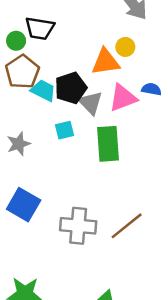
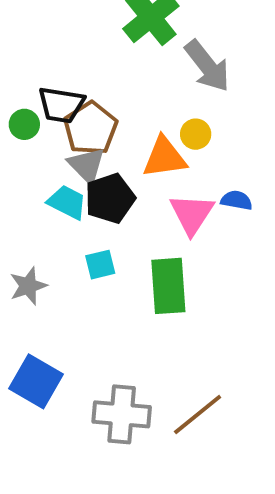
brown pentagon: (22, 72) -> (91, 128), moved
pink triangle: (123, 98) -> (192, 214), turned -36
gray triangle: (91, 103) -> (87, 165), moved

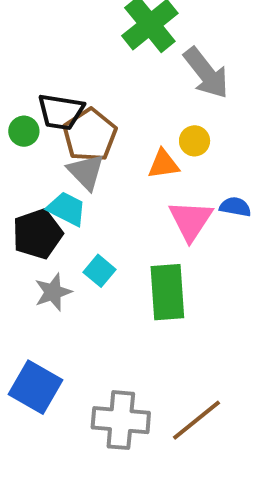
orange triangle: (164, 157) -> (163, 164), size x0.7
black pentagon: (110, 198) -> (37, 234), moved
cyan square: (100, 265) -> (100, 271), turned -36
gray star: (28, 286) -> (53, 292), moved

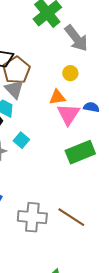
orange triangle: (163, 164) -> (57, 97), moved
green rectangle: (167, 292) -> (80, 152), moved, turned 72
brown line: (196, 420) -> (71, 217), turned 72

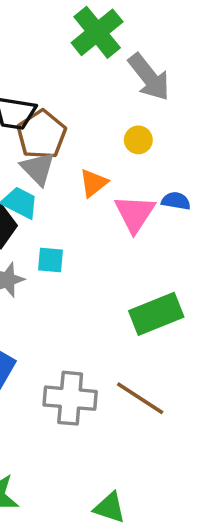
orange triangle: (57, 97) -> (93, 183), moved, turned -30
cyan square: (21, 140) -> (50, 260), turned -35
green rectangle: (80, 152) -> (156, 314), moved

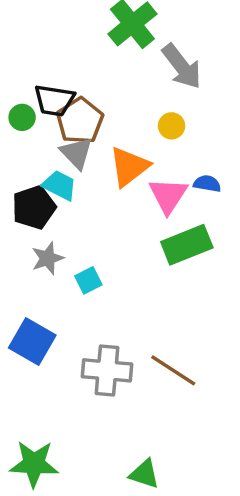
orange triangle: (93, 183) -> (129, 167), size x1.5
cyan square: (50, 260) -> (88, 280), moved, turned -32
green rectangle: (156, 314) -> (187, 245), moved

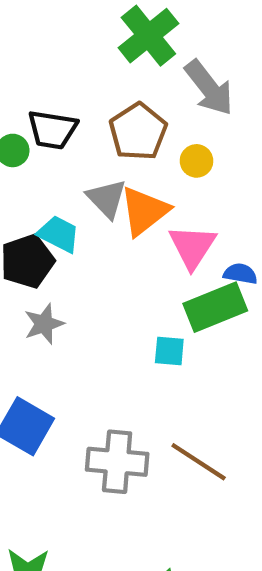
brown pentagon: (80, 121) -> (138, 132), moved
gray triangle: (76, 153) -> (107, 199), moved
blue semicircle: (207, 184) -> (240, 274), moved
cyan square: (88, 280) -> (169, 351), moved, turned 32

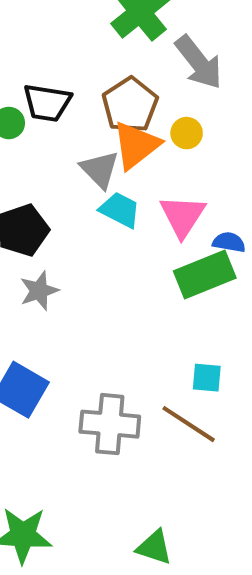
orange triangle: (144, 211) -> (136, 145), moved
cyan trapezoid: (59, 234) -> (120, 210), moved
cyan square: (169, 351) -> (207, 378), moved

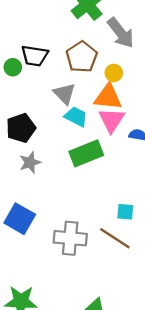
orange triangle: (136, 145) -> (108, 97), moved, turned 44
green rectangle: (205, 275) -> (86, 153), moved

